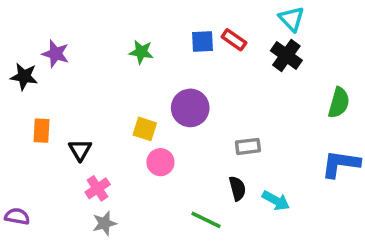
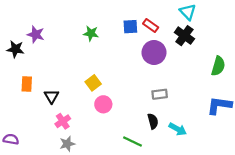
purple circle: (190, 108) -> (154, 53), moved
yellow square: (145, 129) -> (93, 83), turned 35

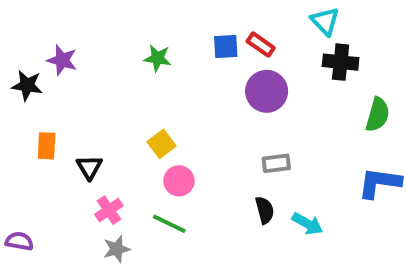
black cross: (184, 36) -> (341, 62), moved, turned -30
green line: (133, 141) -> (169, 224), moved

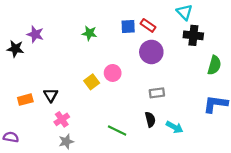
orange rectangle: (47, 146) -> (25, 100), moved, turned 72
pink circle: (179, 181) -> (113, 73), moved
green line: (169, 224) -> (117, 130), moved

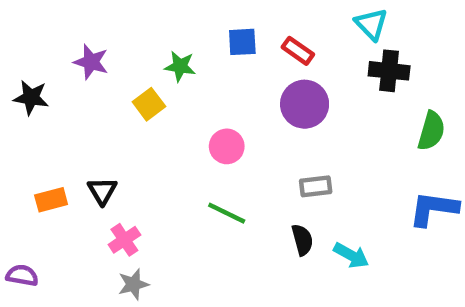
blue square: (128, 27) -> (242, 42), moved
purple star: (35, 34) -> (91, 62), moved
yellow square: (92, 82) -> (149, 104), moved
green line: (117, 130) -> (227, 213), moved

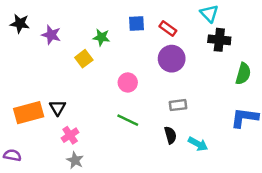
black star: (31, 97) -> (20, 24), moved
orange rectangle: (51, 200) -> (29, 113), size x1.6
gray star: (133, 284) -> (75, 160), turned -30

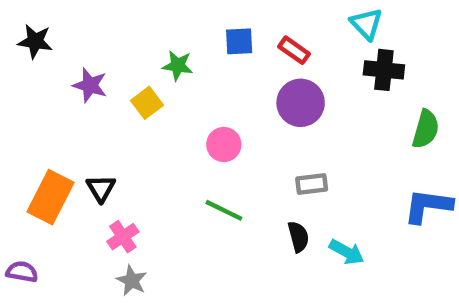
purple star: (51, 35) -> (90, 85), moved
orange rectangle: (29, 113) -> (50, 197), turned -48

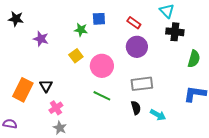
blue square: (239, 41) -> (99, 19), moved
yellow square: (147, 103) -> (76, 56), moved
pink circle: (224, 145) -> (102, 66), size x1.5
gray rectangle: (312, 184) -> (142, 84), size x1.5

